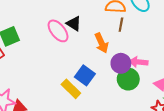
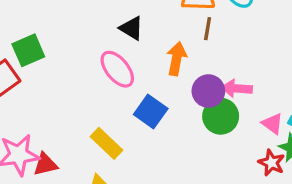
pink ellipse: (58, 31) -> (117, 69), moved
orange arrow: (101, 43) -> (177, 59), turned -144
yellow rectangle: (71, 89) -> (106, 143), moved

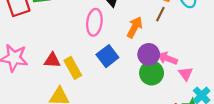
pink ellipse: (117, 69) -> (94, 22), turned 30
pink triangle: (272, 124) -> (186, 74), moved
red triangle: (45, 164) -> (52, 60), moved

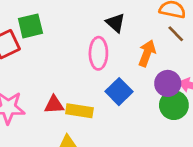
brown line: (160, 14) -> (176, 34), turned -64
yellow rectangle: (73, 68) -> (79, 111), turned -45

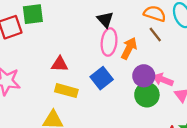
pink ellipse: (98, 53) -> (109, 42), moved
red triangle: (54, 105) -> (60, 64), moved

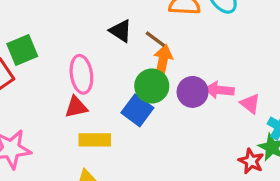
brown line: (155, 35) -> (155, 39), moved
pink ellipse: (109, 42) -> (81, 74), moved
green circle: (147, 95) -> (152, 86), moved

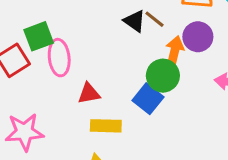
brown line: (155, 39) -> (154, 19), moved
pink ellipse: (81, 74) -> (59, 58), moved
purple circle: (193, 92) -> (198, 37), moved

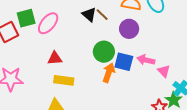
orange arrow: (175, 51) -> (109, 73), moved
pink ellipse: (59, 58) -> (48, 23), moved, turned 40
blue square: (148, 99) -> (124, 62), moved, turned -30

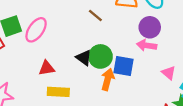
black triangle: (89, 15) -> (84, 58), moved
purple circle: (129, 29) -> (150, 27), moved
pink arrow: (146, 60) -> (147, 45), moved

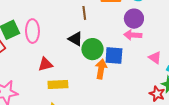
brown line: (95, 16) -> (84, 13), turned 48
pink ellipse: (36, 30) -> (32, 31), turned -30
black triangle: (84, 58) -> (75, 39), moved

